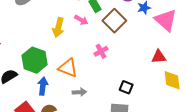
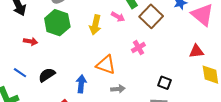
green hexagon: (35, 60) -> (57, 23), moved

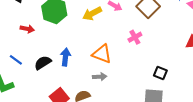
yellow arrow: (95, 25) -> (92, 14), turned 48
blue arrow: (81, 84) -> (65, 57), moved
gray arrow: (118, 89) -> (100, 77), moved

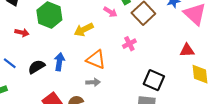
yellow arrow: (92, 14) -> (84, 30), moved
black square: (160, 73) -> (154, 80), size x1.5

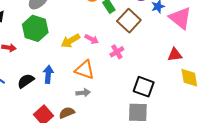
pink arrow: (110, 12) -> (92, 39), moved

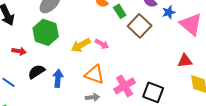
pink cross: (117, 52) -> (125, 86), moved, size x1.5
black semicircle: (26, 81) -> (36, 72), moved

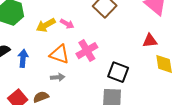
pink cross: (125, 86) -> (87, 51), moved

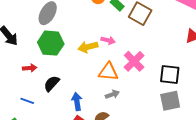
yellow arrow: (46, 25) -> (88, 47), turned 30
blue arrow: (23, 58) -> (77, 101), moved

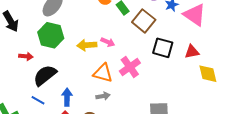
black square: (170, 74) -> (163, 48), moved
black semicircle: (52, 84) -> (45, 75), size x1.4
blue line: (27, 101) -> (38, 100), moved

